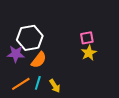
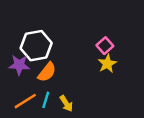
pink square: (87, 38) -> (105, 46), turned -32

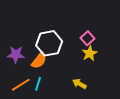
white hexagon: (36, 46) -> (49, 43), moved
yellow arrow: (66, 104) -> (79, 84), moved, turned 152

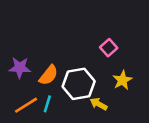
white hexagon: (49, 43) -> (79, 84), moved
yellow star: (90, 53) -> (122, 80), moved

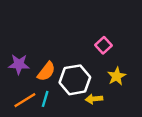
yellow arrow: (99, 104) -> (94, 99), turned -35

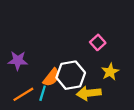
orange semicircle: (46, 71) -> (52, 77), moved
yellow arrow: (94, 99) -> (89, 93), size x1.5

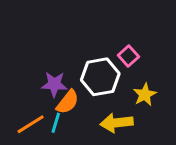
purple star: (18, 61) -> (54, 84), moved
white hexagon: (71, 75) -> (100, 77), moved

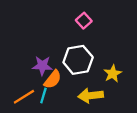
pink square: (128, 56) -> (84, 21), moved

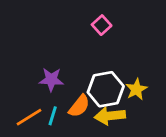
white hexagon: (78, 60) -> (106, 89), moved
orange semicircle: (53, 79) -> (79, 106), moved

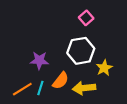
pink square: (102, 25) -> (86, 18), moved
white hexagon: (106, 89) -> (81, 51), moved

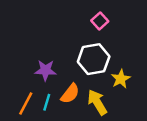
yellow arrow: (84, 88) -> (97, 102), turned 65
orange line: (22, 89) -> (26, 103), turned -30

